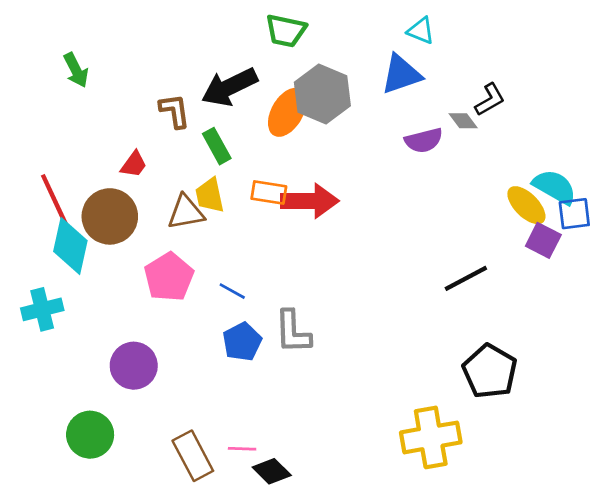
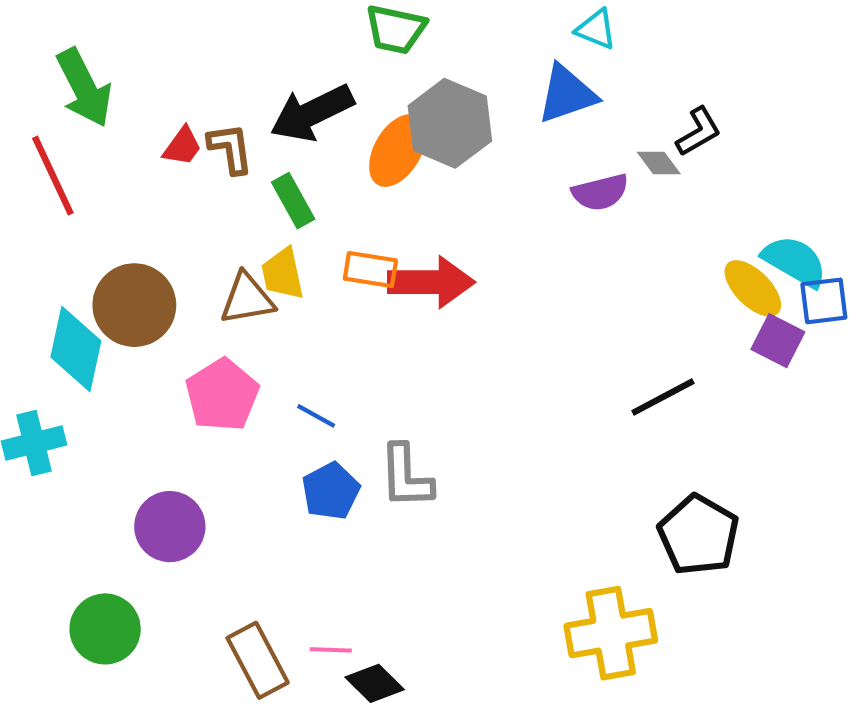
green arrow: (76, 70) -> (84, 88), size x1.5
red trapezoid: (134, 164) -> (182, 146), moved
red line: (55, 201) -> (53, 176), moved

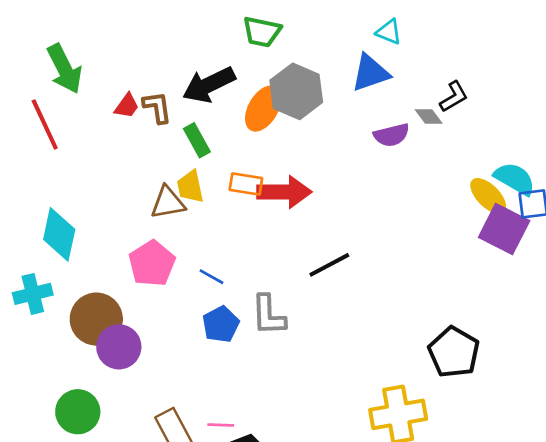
brown circle: (134, 305) -> (96, 319), moved
purple square: (778, 341) -> (504, 229), size x1.5
black line: (663, 397) -> (329, 265), moved

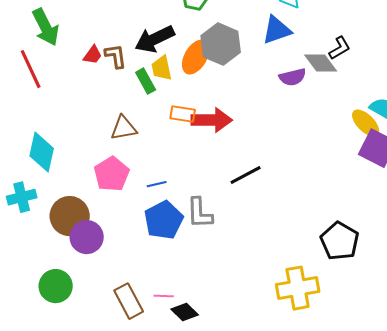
gray diamond: (429, 117) -> (321, 63), size x1.6
yellow trapezoid: (190, 187) -> (162, 68), moved
blue line: (211, 277) -> (157, 184), turned -42
blue pentagon: (221, 324) -> (164, 220), size x1.4

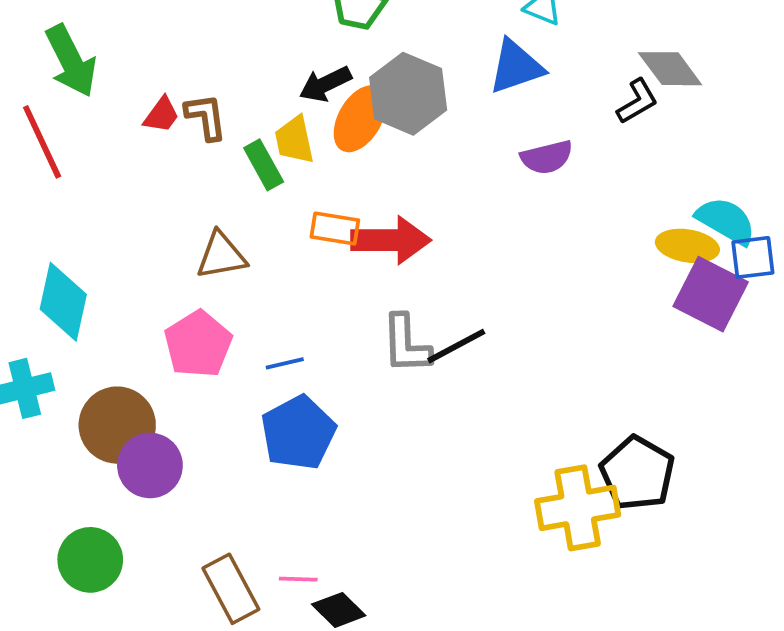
black arrow: (155, 39) -> (325, 84), moved, size x0.7
gray diamond: (321, 63) -> (670, 69), moved
yellow ellipse: (366, 123) -> (687, 246), turned -36
gray L-shape: (200, 213) -> (406, 344), moved
yellow cross: (298, 288) -> (578, 508), moved

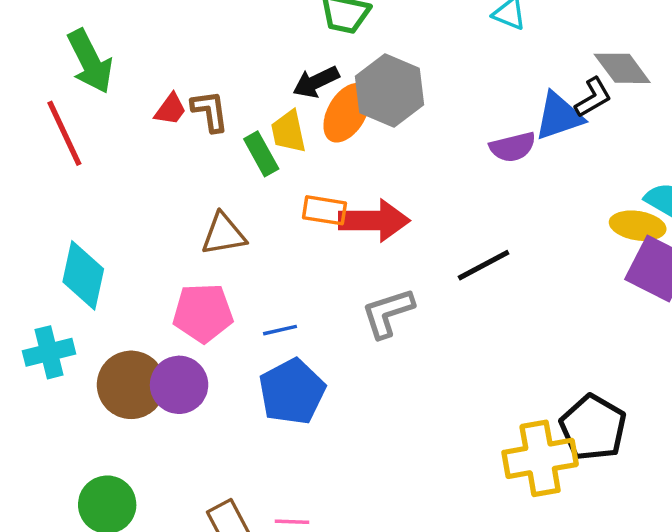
blue triangle: (516, 67) -> (559, 116), moved
pink pentagon: (198, 344) -> (203, 313), turned 30
gray L-shape: (406, 344) -> (388, 313), turned 74
black line: (456, 346) -> (484, 265), moved
purple circle: (150, 465) -> (179, 385), moved

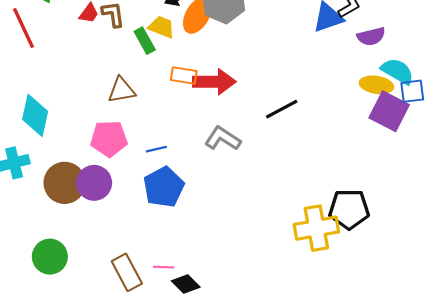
yellow trapezoid: (289, 132) -> (162, 27), turned 124
purple semicircle: (513, 147) -> (371, 36), moved
gray L-shape: (388, 313) -> (223, 139), turned 51
black pentagon: (593, 428) -> (349, 209), turned -30

